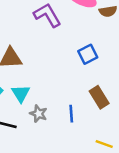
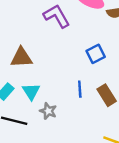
blue line: (71, 114) -> (80, 89), moved

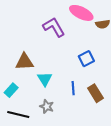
cyan triangle: (31, 92) -> (45, 79), moved

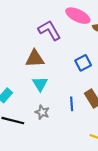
brown triangle: (24, 62) -> (35, 59), moved
blue line: (73, 88) -> (72, 104), moved

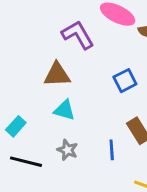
cyan triangle: (40, 84) -> (64, 110), turned -42
blue line: (72, 104) -> (112, 150), moved

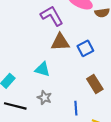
brown triangle: (57, 75) -> (60, 42), moved
blue line: (112, 150) -> (76, 108), moved

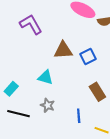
purple L-shape: (52, 16) -> (31, 24), moved

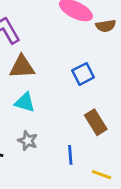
brown triangle: (63, 50) -> (22, 67), moved

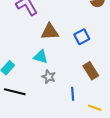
brown triangle: (22, 67) -> (50, 32), moved
gray star: (28, 141) -> (49, 77), moved

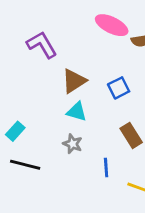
brown triangle: (50, 32) -> (74, 81), turned -30
cyan triangle: (41, 57) -> (77, 112), moved

